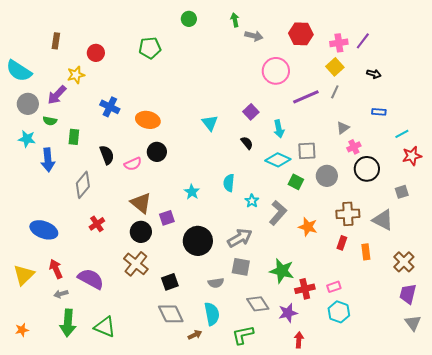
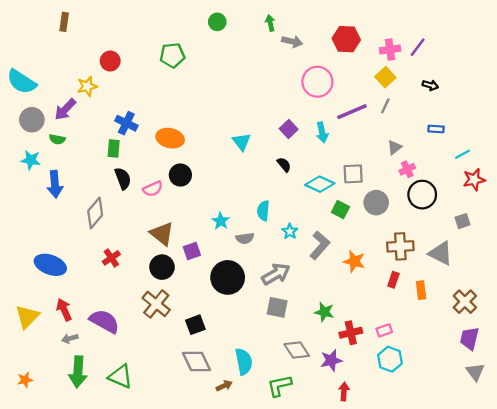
brown rectangle: (56, 41) -> (64, 22), moved
cyan arrow: (279, 129) -> (322, 132), moved
green rectangle: (74, 137) -> (114, 149), moved
green star: (282, 271) -> (324, 312), size x0.7
gray semicircle: (216, 283) -> (245, 238), moved

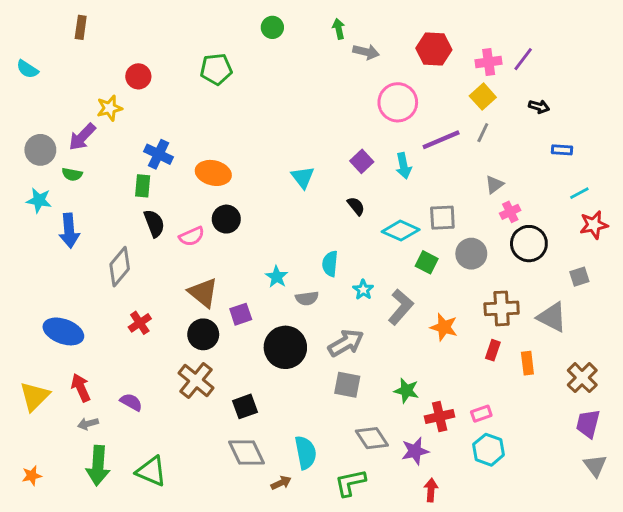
cyan semicircle: (22, 82) -> (27, 69), moved, size x0.6
blue rectangle: (436, 129) -> (562, 150), moved
purple semicircle: (104, 321) -> (131, 402), size x0.6

